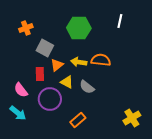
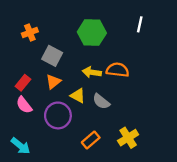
orange triangle: (57, 65) -> (53, 82), moved
red rectangle: (40, 74) -> (23, 83), moved, turned 40
cyan arrow: (18, 113) -> (21, 146), moved
yellow cross: (132, 118) -> (128, 138), moved

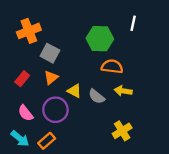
orange cross: (30, 33) -> (29, 31), size x1.5
green hexagon: (92, 33) -> (100, 39), moved
yellow arrow: (92, 72) -> (123, 91), moved
pink semicircle: (24, 105) -> (26, 113), moved
orange rectangle: (91, 140) -> (47, 141), moved

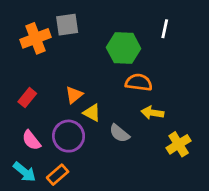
gray square: (50, 53) -> (67, 25), moved, turned -36
orange triangle: (51, 78) -> (74, 95), moved
gray semicircle: (97, 96) -> (119, 133), moved
yellow cross: (122, 131) -> (179, 144), moved

